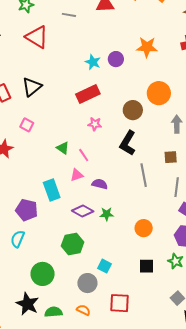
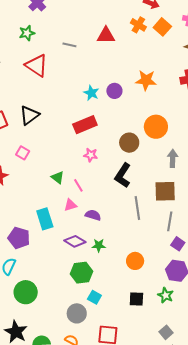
brown square: (171, 157) -> (165, 191), size x1.6
green hexagon: (73, 244) -> (82, 273), moved
green circle: (43, 274) -> (26, 292), moved

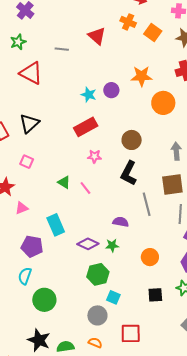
orange square: (162, 27) -> (153, 32), moved
red triangle: (106, 35) -> (97, 36), turned 48
orange circle: (156, 127) -> (163, 103), moved
pink triangle: (70, 205) -> (22, 208), moved
purple semicircle: (93, 215) -> (121, 222), moved

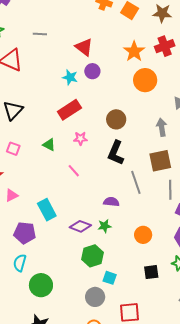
red triangle: (97, 36) -> (84, 47), moved
orange star: (142, 76) -> (134, 51), moved, turned -30
green triangle: (64, 182) -> (49, 145), moved

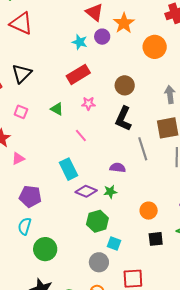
orange star: (134, 51) -> (124, 23), moved
cyan rectangle: (47, 210) -> (69, 169), moved
orange circle: (143, 235) -> (149, 211), moved

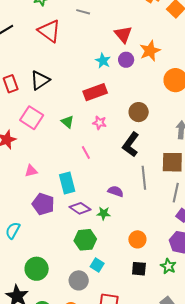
pink square: (21, 112) -> (32, 118), size x1.6
pink triangle: (18, 159) -> (31, 171), moved
purple pentagon: (30, 196) -> (43, 204), moved
green circle: (45, 249) -> (37, 269), moved

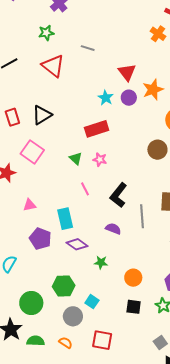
brown circle: (139, 112) -> (157, 150), moved
green triangle: (67, 122) -> (76, 158), moved
black L-shape: (131, 144) -> (118, 195), moved
green star: (104, 213) -> (101, 262), moved
green hexagon: (85, 240) -> (64, 286), moved

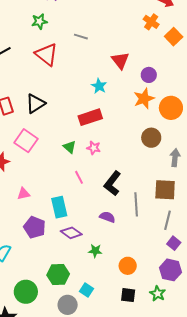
orange star: (153, 90) -> (144, 99), moved
purple circle: (129, 98) -> (149, 75), moved

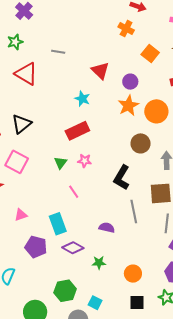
orange square: (174, 37) -> (150, 53), moved
green triangle: (70, 147) -> (61, 163), turned 32
black L-shape: (112, 183) -> (122, 178), moved

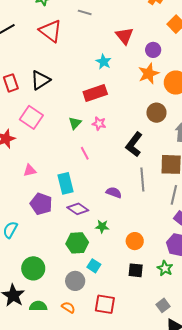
green hexagon: (65, 291) -> (77, 243), moved

